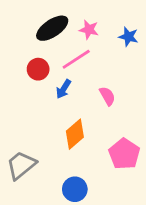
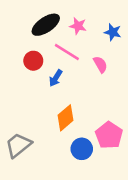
pink line: (76, 59) -> (67, 52), turned 65
pink semicircle: (107, 96) -> (100, 64), moved
blue circle: (75, 189) -> (82, 149), moved

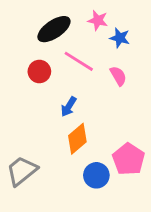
pink star: (78, 26) -> (98, 20), moved
blue star: (113, 32) -> (120, 38), moved
blue arrow: (56, 78) -> (69, 107), moved

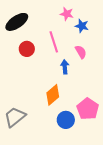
black ellipse: (54, 29) -> (17, 22), moved
pink line: (79, 61) -> (54, 42), turned 40
blue arrow: (69, 107) -> (65, 67), moved, turned 144

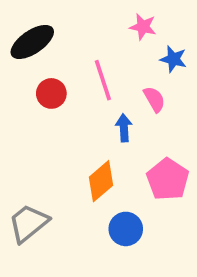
pink star: (67, 14) -> (143, 27), moved
blue star: (82, 26) -> (173, 59), moved
pink pentagon: (88, 109) -> (168, 179), moved

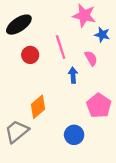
pink star: (143, 27) -> (84, 16), size x1.5
orange diamond: (101, 181) -> (38, 107), moved

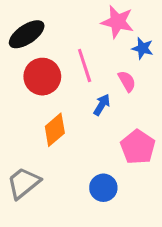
red circle: (30, 55) -> (42, 77), size x1.5
blue arrow: (73, 75) -> (102, 105), turned 35
orange diamond: (38, 107) -> (55, 130), moved

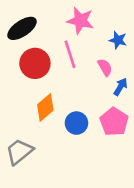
pink star: (117, 22) -> (80, 21), moved
blue arrow: (102, 105) -> (121, 87), moved
blue circle: (103, 188) -> (76, 123), moved

